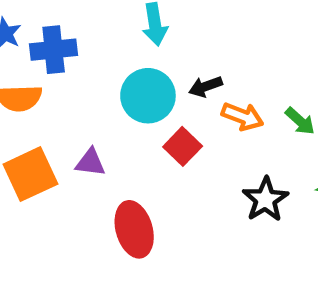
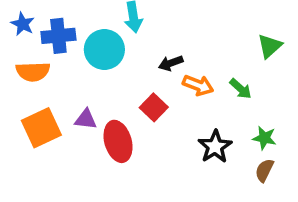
cyan circle: (148, 96) -> (104, 49), moved
red ellipse: (134, 229) -> (118, 141), moved

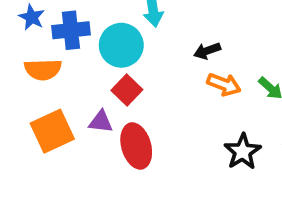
black arrow: (171, 63) -> (207, 51), moved
red square: (154, 107) -> (127, 90), moved

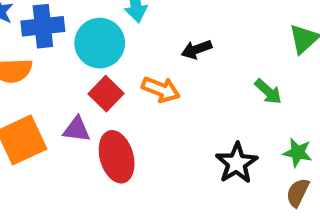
orange arrow: (224, 84) -> (161, 89), moved

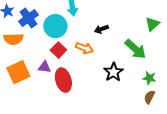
blue cross: (43, 26) -> (28, 18), turned -30
green arrow: (268, 92) -> (135, 49), size x1.6
black star: (237, 163) -> (113, 72), moved

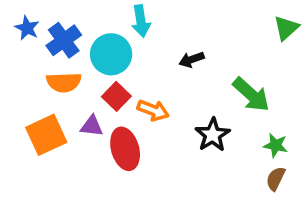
green triangle: (152, 24) -> (286, 28), moved
orange semicircle: (13, 39) -> (64, 82), moved
orange arrow: (84, 48) -> (153, 110), moved

